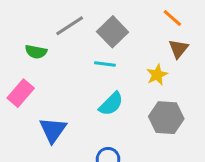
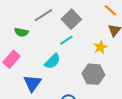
cyan line: (105, 64) -> (66, 40), turned -40
cyan semicircle: (111, 104) -> (52, 61), moved
gray hexagon: (166, 118) -> (93, 74), moved

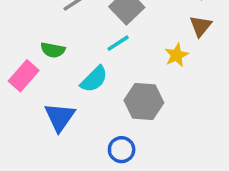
green semicircle: (21, 32) -> (53, 50), moved
gray hexagon: (93, 74) -> (144, 102), moved

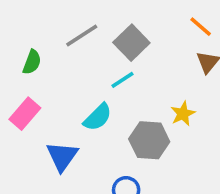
green semicircle: (53, 50) -> (32, 62), moved, turned -80
yellow star: (177, 55) -> (183, 114), moved

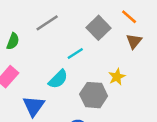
gray square: (131, 43) -> (98, 28), moved

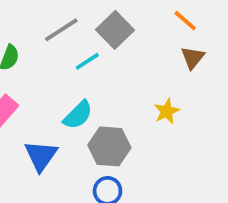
gray square: (98, 28) -> (115, 30), moved
cyan line: (75, 53) -> (87, 61), moved
gray hexagon: (94, 95) -> (109, 146), moved

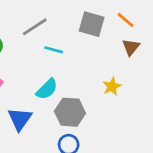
gray square: (115, 30) -> (92, 24), moved, turned -30
cyan line: (87, 61) -> (54, 50), turned 48

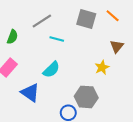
brown triangle: (131, 47) -> (117, 46), moved
gray hexagon: (70, 112) -> (86, 97), moved
blue triangle: (20, 119) -> (30, 93), turned -30

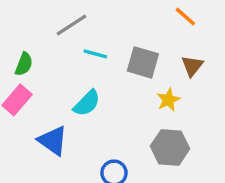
gray square: (86, 19) -> (143, 62), moved
green semicircle: (12, 37) -> (24, 64), moved
gray hexagon: (86, 97) -> (170, 147), moved

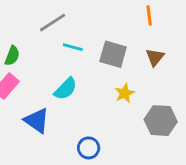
orange line: (185, 17) -> (149, 15), turned 42
yellow star: (168, 100) -> (125, 93), moved
gray hexagon: (170, 147) -> (161, 121), moved

